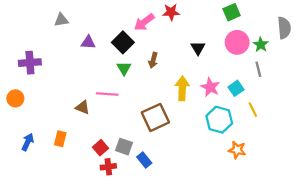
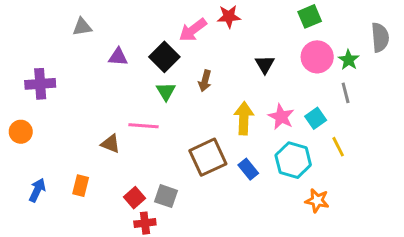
blue rectangle: (144, 160) -> (248, 169), moved

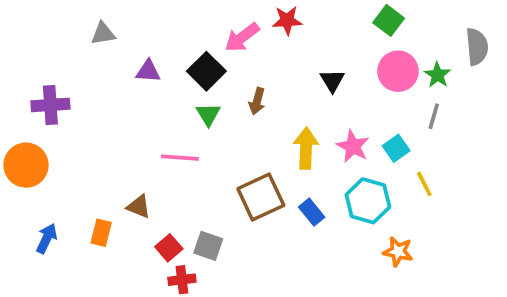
green square: (310, 16) -> (389, 20), turned -30
gray line: (346, 93) -> (434, 116), turned 30
orange circle: (21, 132) -> (26, 165), size x1.5
brown triangle: (111, 144) -> (139, 206), moved

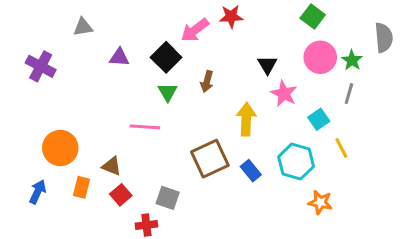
purple cross: (50, 105) -> (41, 66), moved, turned 32
pink star: (353, 146) -> (284, 94), moved
orange circle: (26, 165) -> (60, 148), moved
red square: (169, 248) -> (121, 195), moved

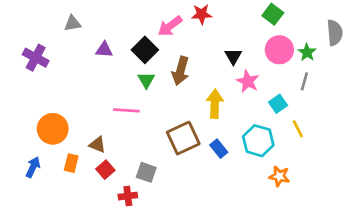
brown arrow: (207, 81) -> (181, 71), size x1.5

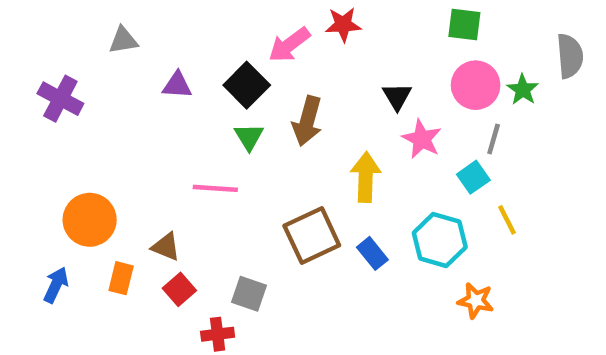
green square: (273, 14) -> (464, 25), turned -30
gray line: (304, 81) -> (494, 139), moved

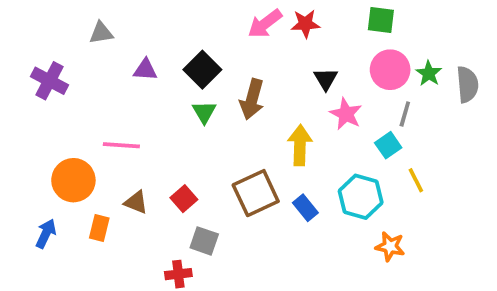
red star: (343, 25) -> (305, 24), moved
pink arrow: (289, 45) -> (265, 24), moved
gray semicircle: (570, 56) -> (467, 84), moved
pink line: (215, 188) -> (121, 145), moved
red square: (179, 289) -> (184, 199), moved

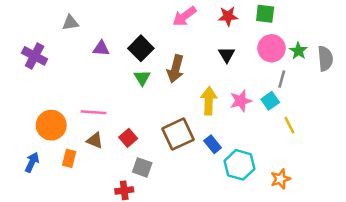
red star: (305, 24) -> (228, 16), moved
pink star: (346, 114) -> (241, 101), moved, turned 30
pink line: (121, 145) -> (93, 112), moved
cyan hexagon: (361, 197) -> (239, 165), moved
orange star: (390, 246) -> (280, 179), moved, turned -30

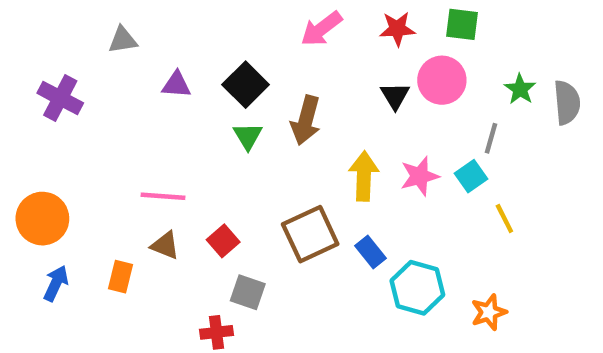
pink circle: (271, 48) -> (442, 80), moved
orange circle: (51, 125) -> (42, 219), moved

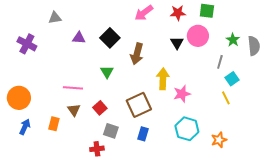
green triangle: (248, 136) -> (107, 72), moved
pink star: (420, 176) -> (182, 94), moved
cyan square: (471, 176) -> (232, 79), moved
brown triangle: (165, 245) -> (74, 110), turned 32
blue rectangle: (370, 252) -> (143, 134), moved, turned 56

